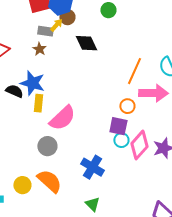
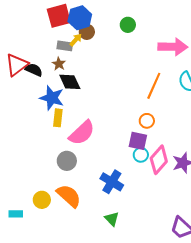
black diamond: (86, 43) -> (70, 82), moved
black semicircle: (14, 91) -> (34, 70), moved
pink arrow: (153, 93) -> (173, 47), moved

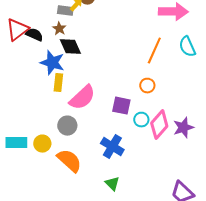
purple square: (138, 141) -> (121, 106), moved
yellow circle: (42, 200) -> (42, 144), moved
cyan rectangle: (16, 214) -> (16, 143), moved, size x1.5

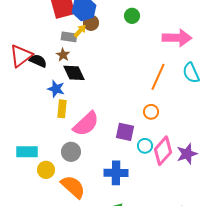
blue star: (52, 63) -> (56, 89), size x0.7
cyan rectangle: (16, 143) -> (27, 152), moved
blue cross: (112, 147) -> (116, 173), turned -30

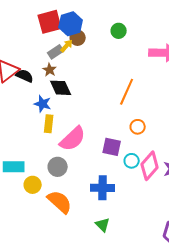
gray rectangle: (69, 37) -> (56, 52), turned -42
orange line: (158, 77) -> (127, 92), moved

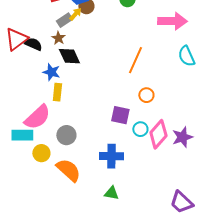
pink semicircle: (73, 139) -> (37, 117), moved
green triangle: (103, 225) -> (111, 193), turned -35

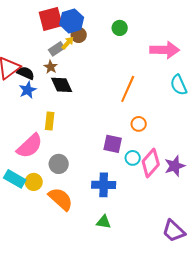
blue star: (51, 72) -> (28, 90), moved, turned 30
cyan rectangle: (22, 135) -> (15, 179), moved, turned 30

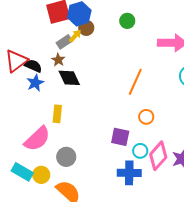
blue cross: (104, 185) -> (129, 173), moved

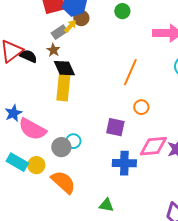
blue star: (35, 83) -> (13, 113), moved
yellow rectangle: (57, 114) -> (63, 87), moved, size x1.5
pink semicircle: (37, 139) -> (32, 129), turned 72
cyan circle: (140, 151) -> (73, 141), moved
pink diamond: (158, 156) -> (153, 146), turned 44

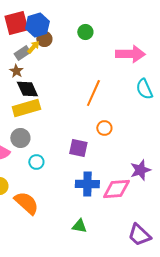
yellow rectangle: (63, 87) -> (26, 108), turned 68
pink diamond: (153, 146) -> (116, 189), moved
gray circle: (61, 147) -> (20, 138), moved
green triangle: (106, 205) -> (79, 226), moved

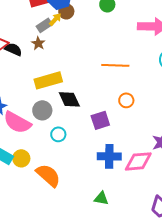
black diamond: (27, 89) -> (69, 99), moved
orange line: (93, 93) -> (115, 65), turned 68
purple square: (78, 148) -> (100, 120), turned -30

